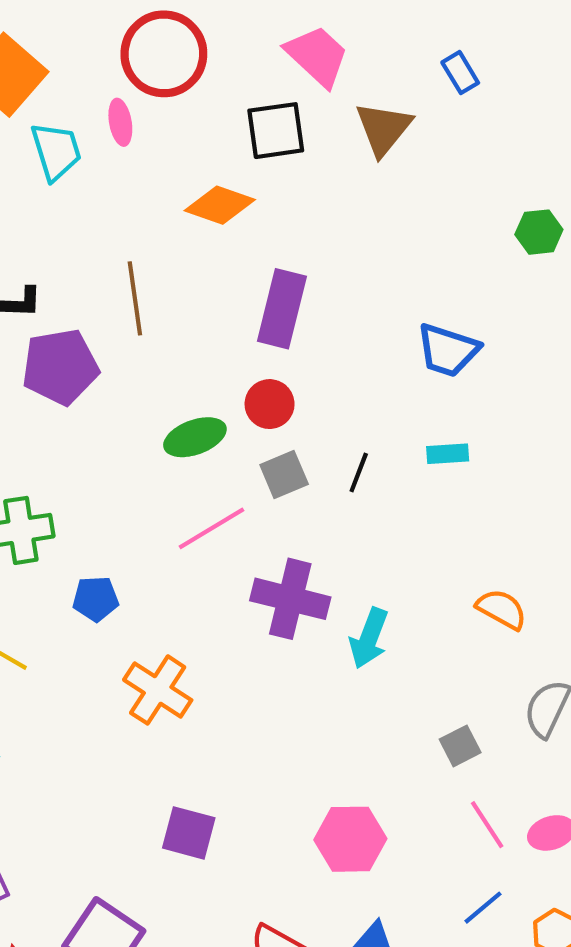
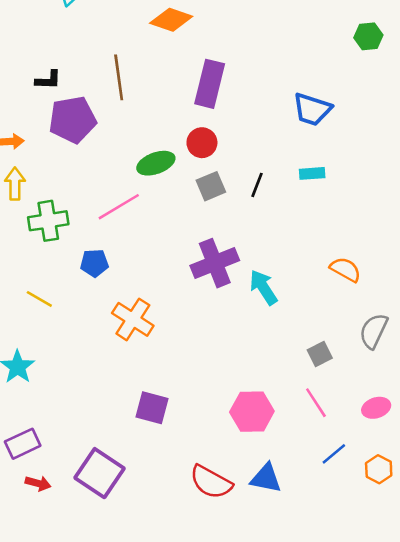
pink line: (212, 528) -> (119, 207), moved
purple cross: (290, 599) -> (215, 263), turned -36
cyan arrow: (369, 638) -> (263, 287), turned 126
pink line: (487, 825) -> (316, 403), moved

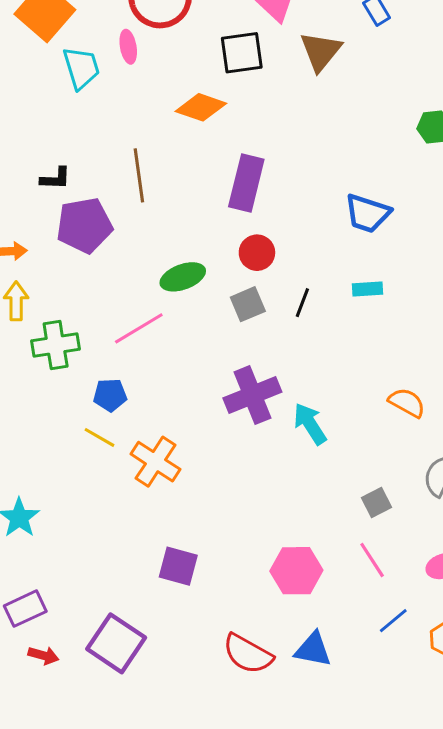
red circle: (202, 143) -> (257, 253), moved
yellow line: (39, 299) -> (99, 437), moved

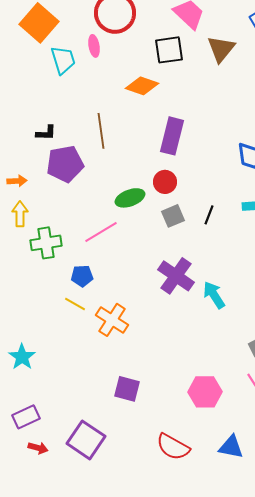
red circle: (257, 253) -> (165, 182), moved
purple cross: (252, 395) -> (176, 276), turned -33
blue triangle: (313, 649) -> (231, 447), moved

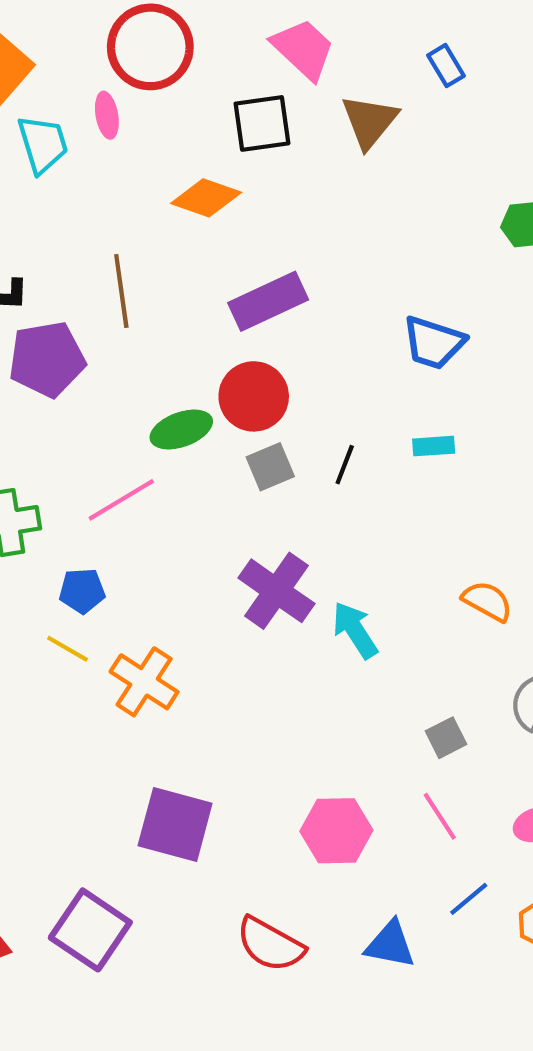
purple rectangle: (172, 136) -> (268, 301), turned 51
red circle: (165, 182) -> (254, 396), size x1.4
purple square: (127, 389) -> (175, 824), size x1.4

